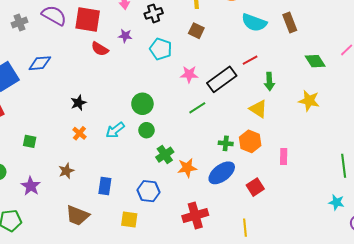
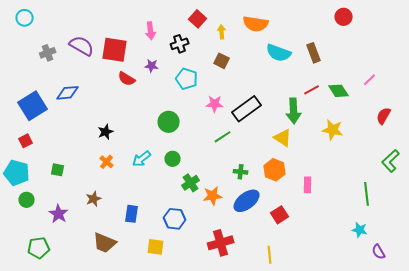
red line: (250, 60) -> (312, 90), moved
green arrow: (269, 81) -> (294, 111), size x1.4
green circle: (142, 104) -> (169, 122), moved
green cross: (226, 143) -> (241, 172), moved

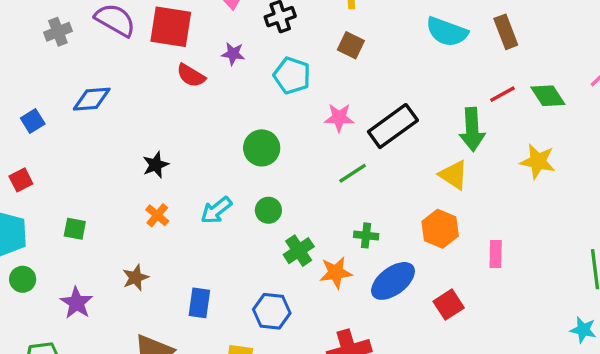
blue square: (33, 106) -> (33, 121), size x0.5
green cross: (241, 172) -> (366, 235), moved

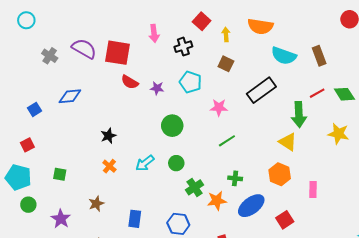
gray cross: (58, 32) -> (50, 56), turned -35
purple star: (233, 54) -> (157, 88), moved
black rectangle: (393, 126) -> (261, 90), moved

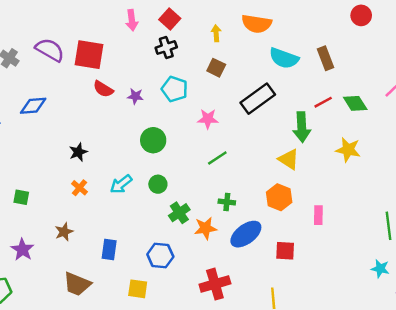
red square: (202, 21) -> (170, 19), moved
pink arrow: (154, 33) -> (132, 20), moved
red square: (285, 220) -> (285, 251), turned 36

